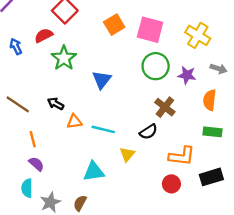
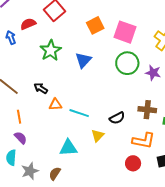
red semicircle: (44, 35) -> (28, 24), moved
blue triangle: (102, 80) -> (83, 60), moved
brown cross: (165, 107) -> (147, 110), moved, turned -36

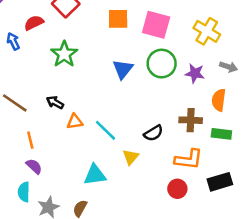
orange square: (95, 25) -> (118, 19), turned 30
blue triangle: (83, 60) -> (123, 69), moved
cyan line: (79, 113) -> (105, 130), turned 30

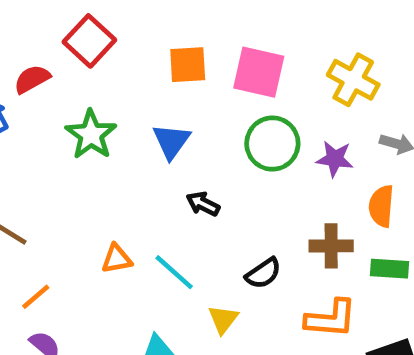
blue triangle: (123, 69) -> (171, 141), moved
black arrow: (55, 102) -> (203, 204), moved
orange line: (30, 140) -> (36, 297), turned 66

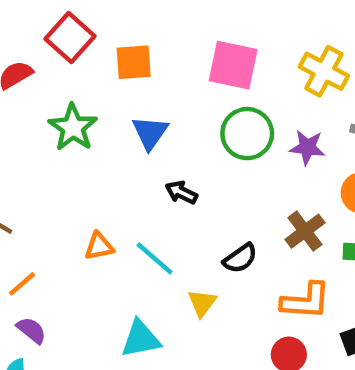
orange square: (188, 65) -> (134, 62), moved
brown cross: (331, 246) -> (305, 231), turned -36

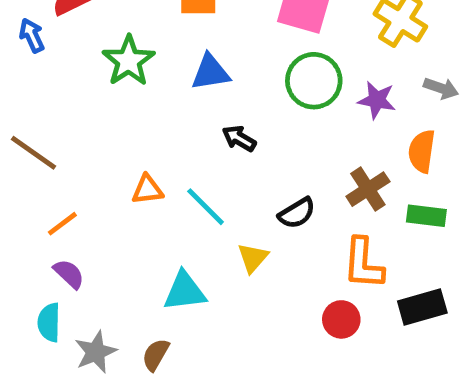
blue triangle: (150, 133) -> (210, 72), turned 42
orange L-shape: (306, 301) -> (363, 264), turned 86

